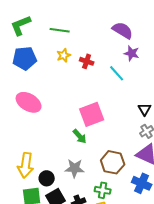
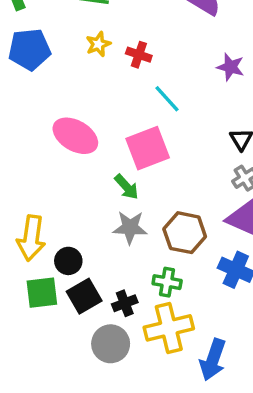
purple star: (132, 53) -> (230, 67), moved
cyan line: (117, 73) -> (167, 99), moved
pink ellipse: (29, 102) -> (75, 136), moved
gray star: (75, 168) -> (130, 227), moved

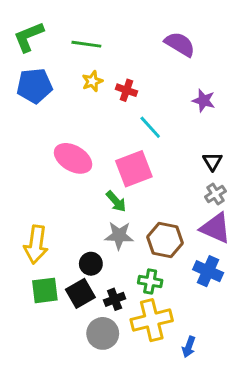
black circle: (68, 261) -> (91, 264), moved
blue arrow: (213, 360) -> (189, 347), size x0.6

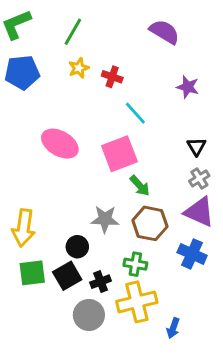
green line: (86, 44) -> (73, 32), turned -68
green arrow: (116, 201) -> (140, 186), moved

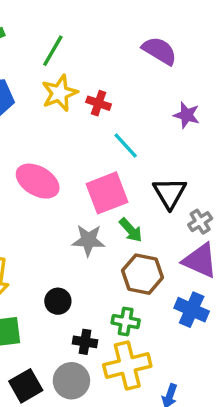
yellow star: (79, 68) -> (60, 93), size x1.5
black triangle: (196, 146) -> (170, 193), moved, size x1.5
gray star: (105, 219) -> (88, 240), moved
black square: (67, 276) -> (26, 386), moved
black cross: (101, 282) -> (85, 342), turned 30

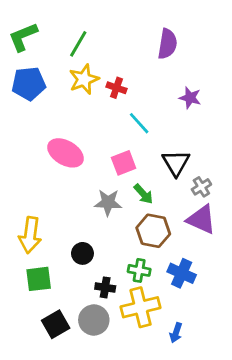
purple semicircle: (159, 51) -> (167, 44), turned 68
pink square: (107, 193) -> (124, 163), size x0.7
blue cross: (192, 310) -> (182, 273), moved

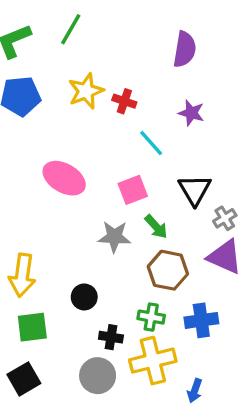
green line: (78, 44) -> (71, 29), moved
purple star: (190, 98) -> (191, 113), moved
blue cross: (182, 273) -> (201, 320), turned -32
black square: (56, 324) -> (24, 379), moved

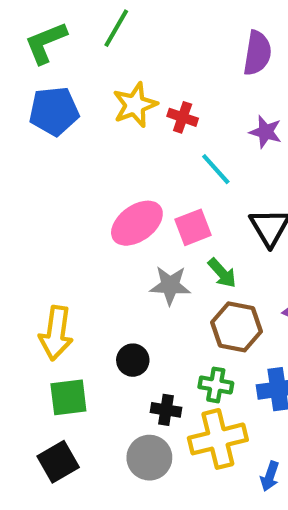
pink ellipse: (64, 178) -> (137, 223), moved, turned -66

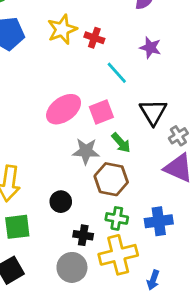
brown hexagon: (237, 327) -> (111, 179), moved

